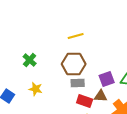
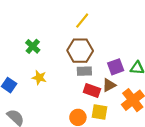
yellow line: (76, 36) -> (82, 21), turned -35
brown triangle: (101, 96) -> (109, 85), turned -32

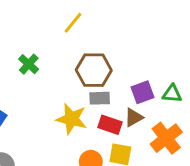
yellow line: (82, 21) -> (73, 23), moved
yellow star: (39, 78) -> (72, 119), moved, size x1.5

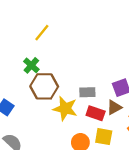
yellow line: (73, 23) -> (42, 33), moved
brown hexagon: (94, 70) -> (44, 86), moved

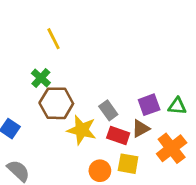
yellow line: (42, 33) -> (54, 39), turned -66
gray rectangle: (87, 92) -> (108, 110), turned 56

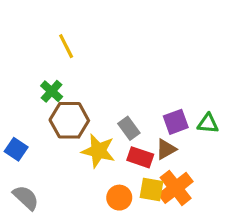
orange cross: (172, 148) -> (176, 188), moved

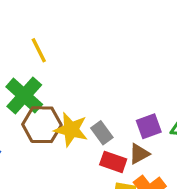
green cross: (52, 91) -> (24, 96), size x1.6
yellow star: (98, 151) -> (71, 130), moved

